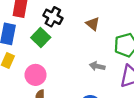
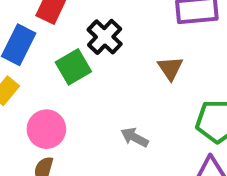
gray arrow: (97, 66) -> (135, 137), moved

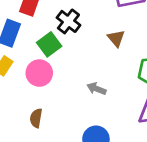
pink circle: (46, 129) -> (39, 73), moved

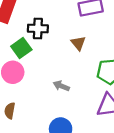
black cross: (68, 21) -> (38, 29), turned -36

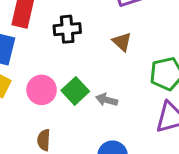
green square: (21, 48) -> (75, 91), moved

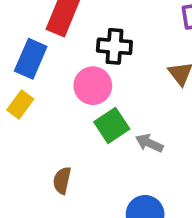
pink circle: (42, 90) -> (93, 86), moved

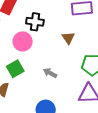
green square: (112, 125) -> (15, 69), moved

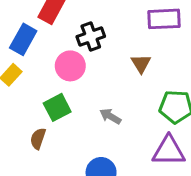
black cross: (35, 22) -> (91, 37), turned -30

